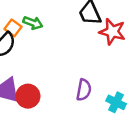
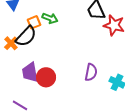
orange square: (13, 28) -> (34, 22), turned 32

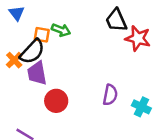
orange square: (34, 22) -> (42, 35), turned 32
purple trapezoid: (30, 72) -> (37, 73), moved

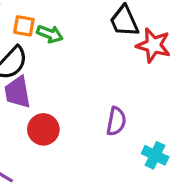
orange square: (42, 35) -> (24, 26), moved
cyan cross: (141, 107) -> (155, 155), moved

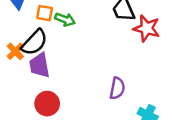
red circle: (43, 129) -> (47, 104), moved

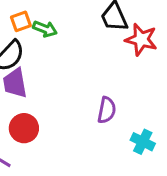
orange square: (45, 13) -> (21, 21), turned -30

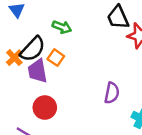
orange square: (21, 21) -> (56, 58), moved, turned -35

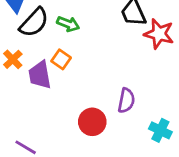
black semicircle: (33, 49) -> (34, 22), moved
red circle: (45, 108) -> (92, 122), moved

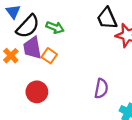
purple trapezoid: (40, 75) -> (32, 48), moved
red circle: (92, 122) -> (37, 92), moved

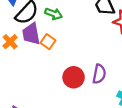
red circle: (37, 92) -> (74, 77), moved

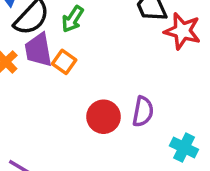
green arrow: (54, 14) -> (73, 19), turned 102

